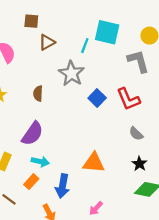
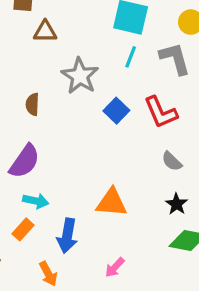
brown triangle: (47, 42) -> (45, 32), turned 30
cyan line: (85, 46) -> (131, 57), moved

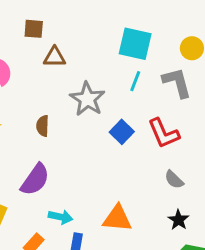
cyan arrow: (36, 201) -> (61, 217), moved

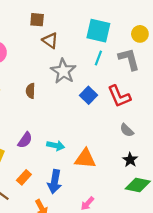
brown square: (34, 29) -> (37, 20), moved
brown triangle: (55, 57) -> (50, 40), moved, turned 35
purple semicircle: (35, 180) -> (25, 140), moved, size x0.7
cyan arrow: (61, 217) -> (56, 146), moved

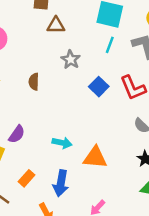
brown triangle: (50, 40) -> (56, 25), turned -35
gray star: (63, 71) -> (71, 60), size x0.7
purple semicircle: (25, 140) -> (17, 134), moved

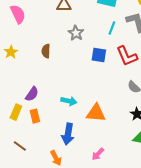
cyan line: (110, 45) -> (112, 28), moved
blue square: (99, 87) -> (99, 55), turned -35
orange rectangle: (27, 178) -> (35, 116), moved, turned -56

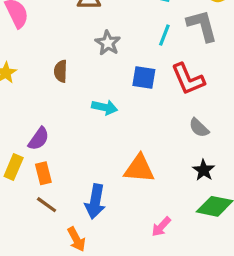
cyan arrow: (69, 101) -> (105, 107), moved
brown line: (20, 146) -> (47, 205), moved
pink arrow: (98, 154) -> (161, 227), moved

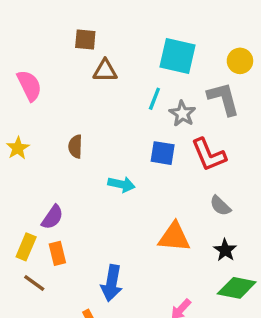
cyan line: (164, 35) -> (154, 99), moved
gray star: (108, 43) -> (182, 114), moved
orange triangle: (139, 169) -> (174, 237), moved
brown line: (47, 205) -> (34, 283), moved

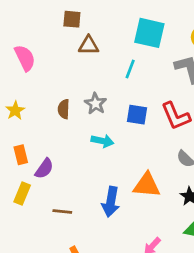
gray star: (182, 114) -> (95, 104), moved
orange rectangle: (57, 253) -> (21, 155), moved
brown line: (34, 283) -> (62, 211), moved, turned -30
blue arrow: (112, 283) -> (111, 202), moved

